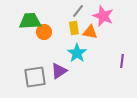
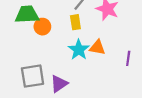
orange triangle: (90, 32) -> (97, 47), moved
purple triangle: (59, 71) -> (59, 84), moved

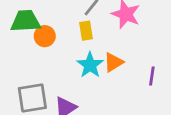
orange triangle: (97, 47) -> (113, 62), turned -42

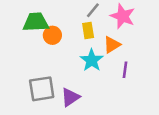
orange triangle: (113, 62) -> (112, 45), moved
purple line: (152, 76) -> (125, 70), moved

